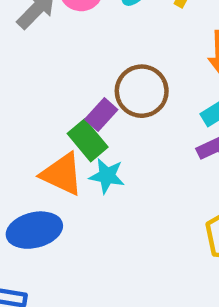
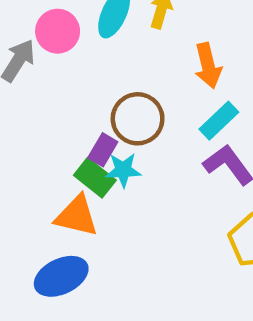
cyan star: (107, 176) -> (123, 170), moved

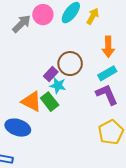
green rectangle: (95, 178) -> (50, 102), moved
blue ellipse: (61, 276) -> (18, 128), turned 30

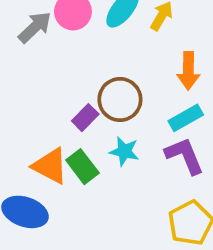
cyan star: (58, 85) -> (124, 151), moved

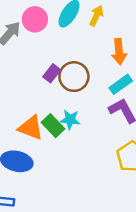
purple rectangle: (85, 118) -> (52, 73), moved
cyan star: (124, 151) -> (70, 120), moved

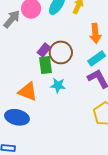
green rectangle: (53, 126) -> (45, 65), moved, turned 36

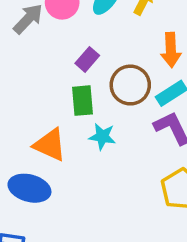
purple rectangle: (44, 50) -> (87, 59), moved
brown circle: (61, 52) -> (130, 85), moved

